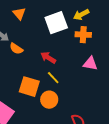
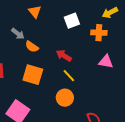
yellow arrow: (81, 15) -> (110, 13), moved
white square: (56, 23) -> (72, 21), size x0.7
orange square: (29, 87) -> (33, 75), moved

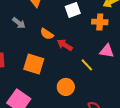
orange semicircle: (32, 47) -> (47, 34), moved
yellow line: (69, 76) -> (87, 65), moved

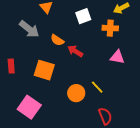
gray arrow: (19, 23) -> (29, 29), size x1.5
yellow line: (87, 65) -> (97, 87), moved

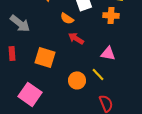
gray arrow: (29, 29) -> (20, 23), moved
orange semicircle: (57, 40) -> (67, 18), moved
pink triangle: (117, 57) -> (108, 53), moved

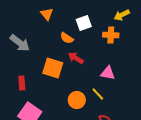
red rectangle: (12, 53) -> (22, 83), moved
orange square: (45, 57) -> (53, 68), moved

